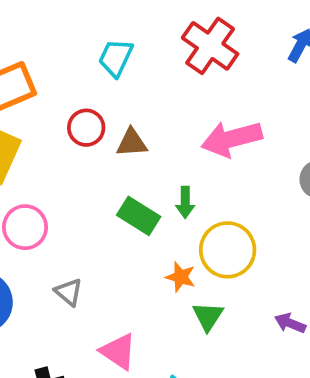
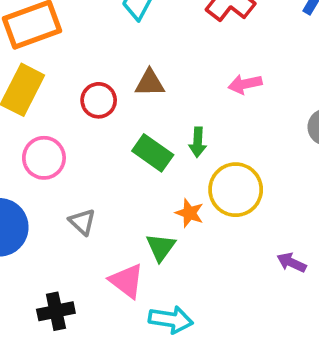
red circle: (86, 128) -> (99, 100), moved
pink arrow: (232, 139) -> (245, 84), size x0.6
green triangle: (208, 316) -> (161, 247), moved

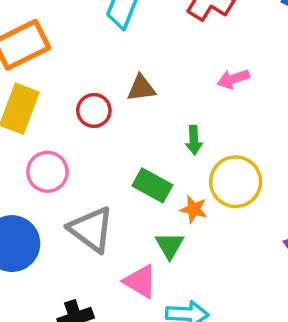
green rectangle: (153, 153) -> (152, 185), moved
gray triangle: (82, 222) -> (91, 229), size x1.8

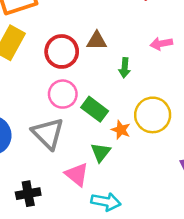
red circle: (94, 110) -> (62, 51), size x1.4
green arrow: (194, 140) -> (125, 68), moved
pink circle: (47, 172) -> (63, 94), moved

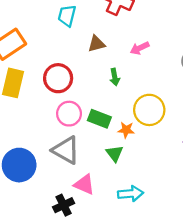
brown triangle: (97, 41) -> (96, 44), moved
pink triangle: (77, 174) -> (84, 184), moved

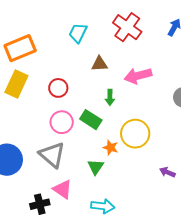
pink arrow: (140, 48) -> (138, 76), size x1.5
red circle: (58, 78) -> (58, 88), size x0.7
green rectangle: (99, 119) -> (91, 120), moved

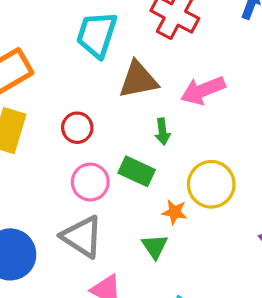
cyan trapezoid: (78, 33) -> (97, 35), size x1.4
brown triangle: (99, 64) -> (138, 80), size x1.5

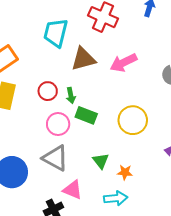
green arrow: (162, 132) -> (71, 96), moved
orange star: (175, 212) -> (125, 172), moved

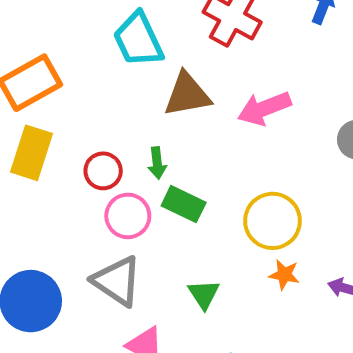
cyan trapezoid: (56, 33) -> (138, 40), turned -44
red circle: (48, 91) -> (103, 171), moved
orange star: (125, 172) -> (284, 275), moved

